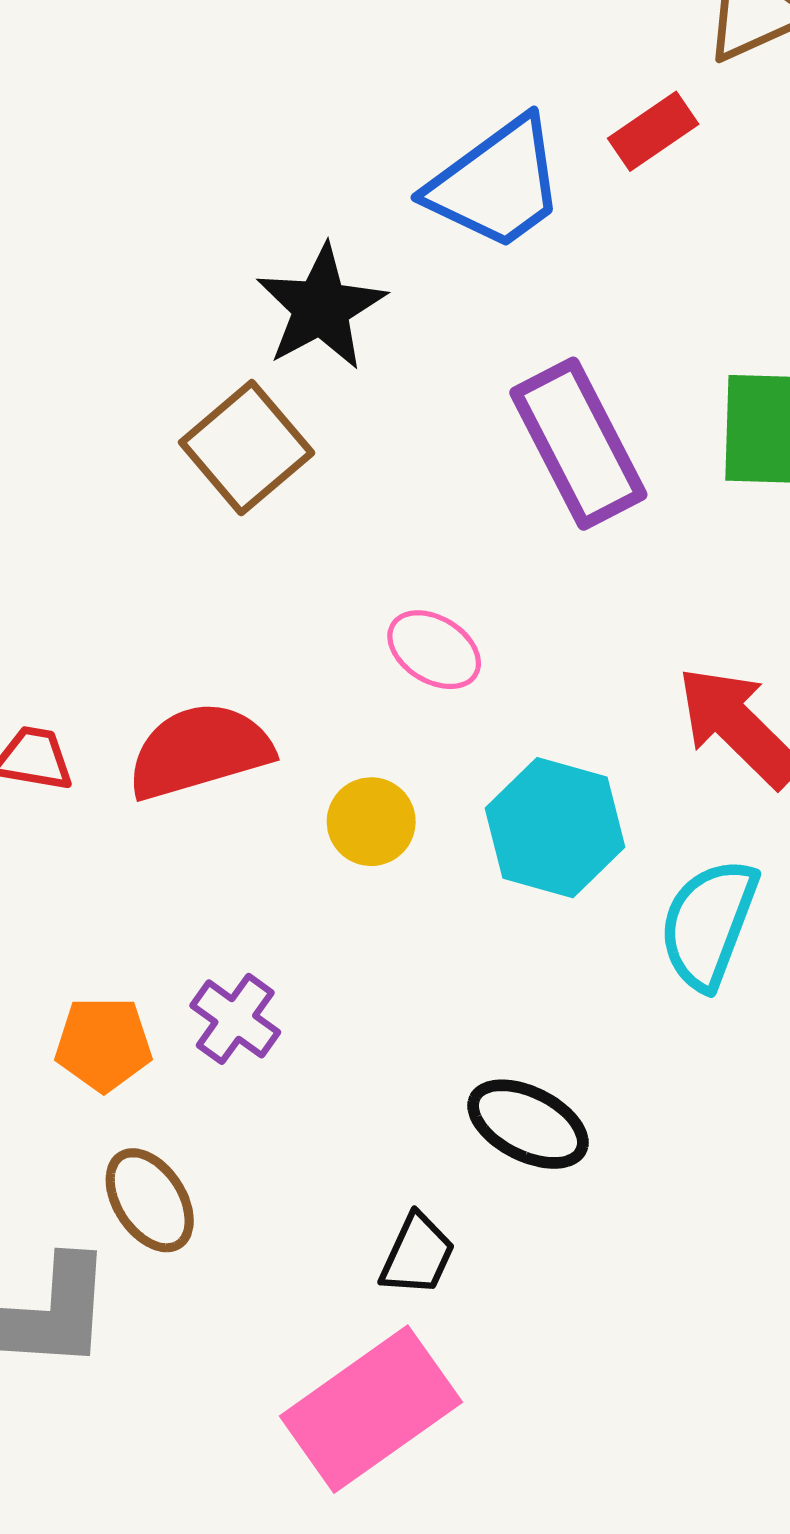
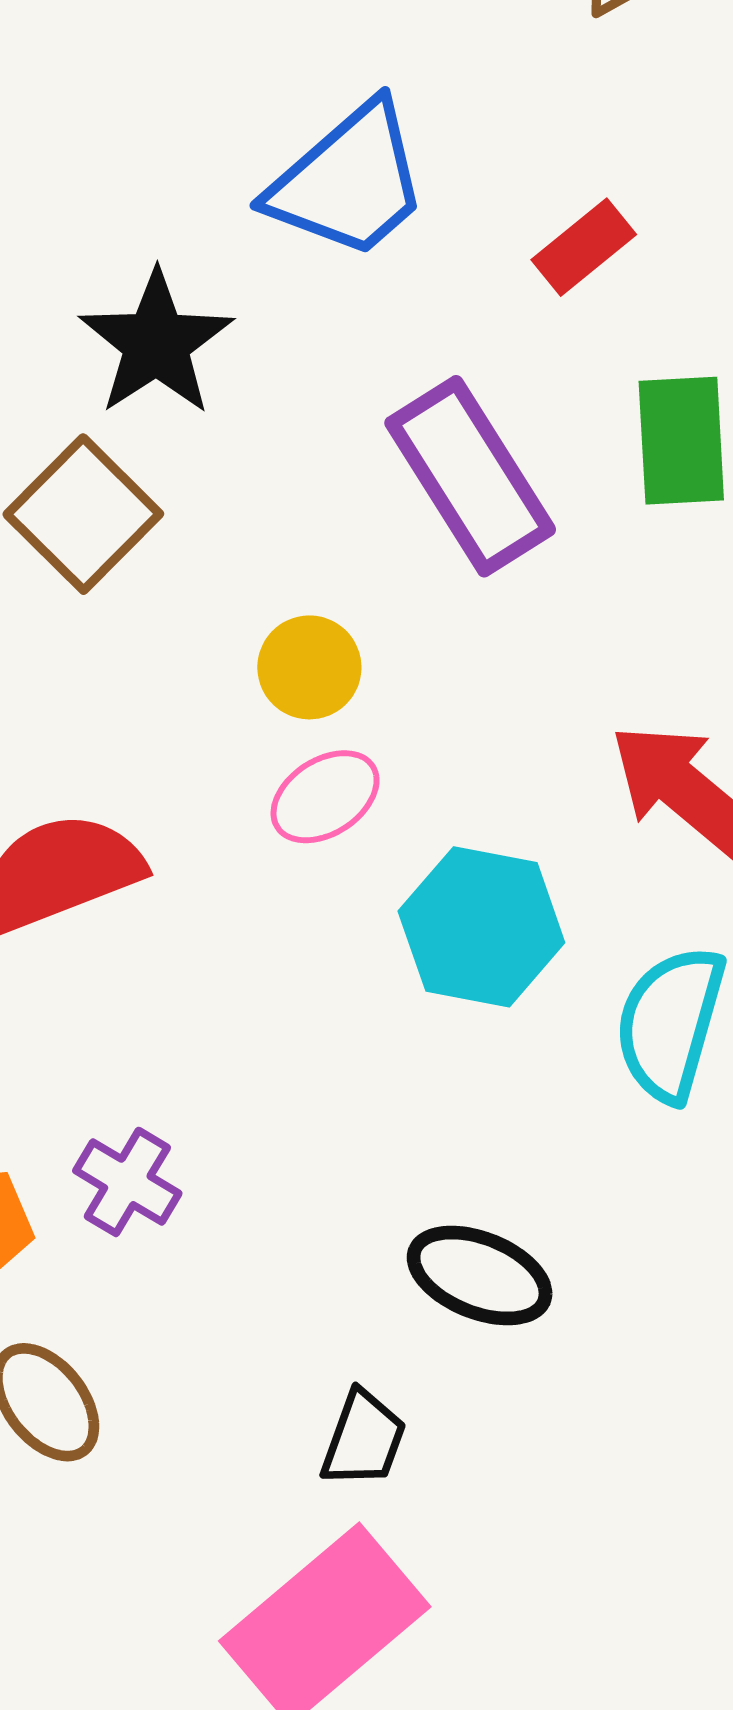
red rectangle: (653, 131) -> (584, 247), moved
pink ellipse: (434, 650) -> (325, 797), moved, turned -60
yellow circle: (371, 822) -> (309, 667), moved

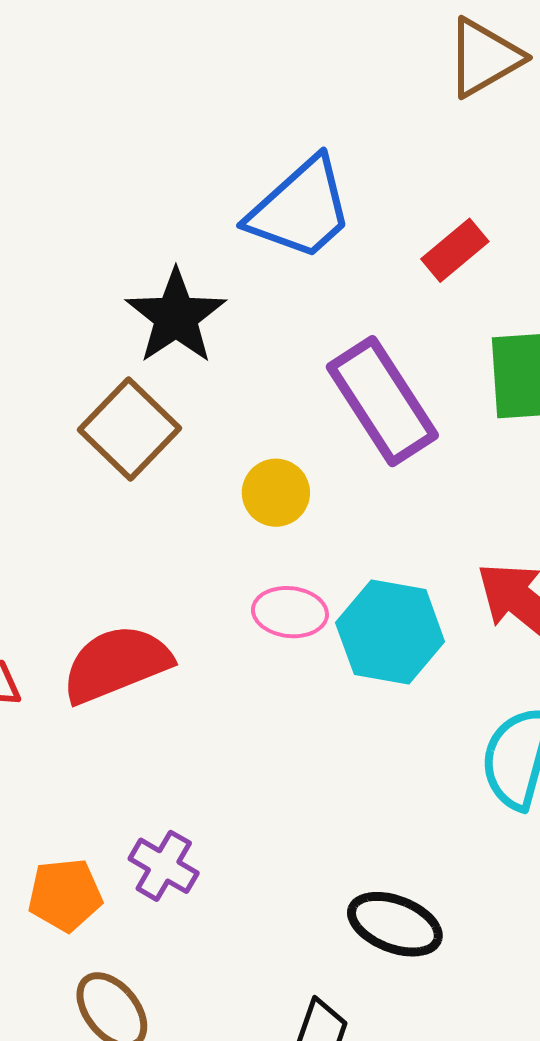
yellow circle: (309, 667) -> (276, 493), moved
pink ellipse: (325, 797) -> (290, 612), turned 40
cyan hexagon: (481, 927) -> (390, 632), moved

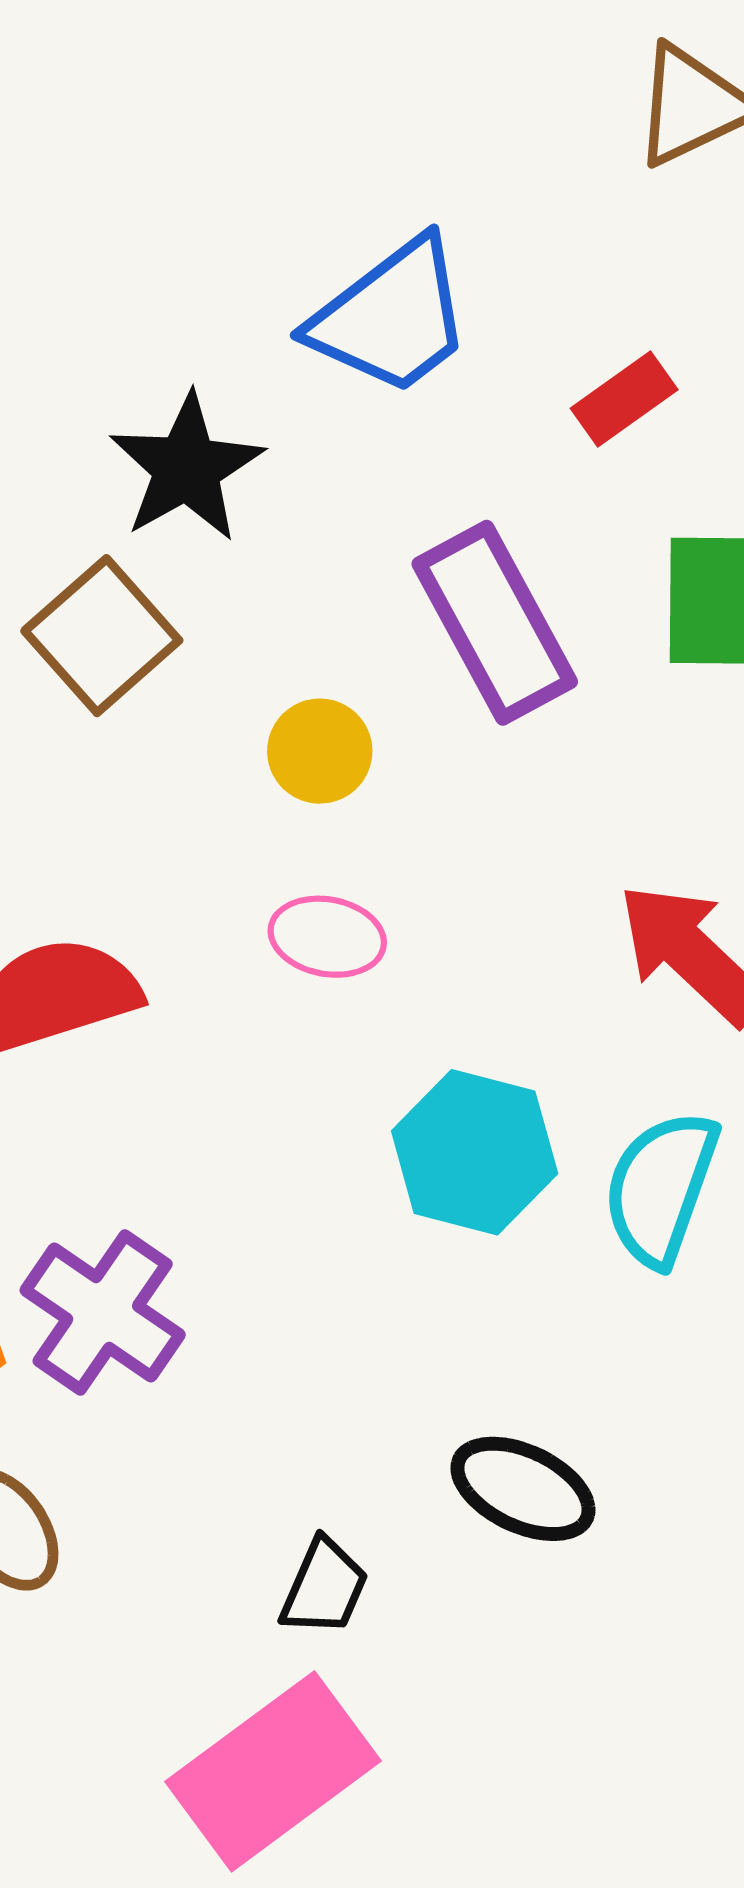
cyan hexagon: (390, 632) -> (475, 1152), moved
purple cross: (164, 866) -> (103, 1313), size x1.5
black ellipse: (395, 924) -> (523, 1489), moved

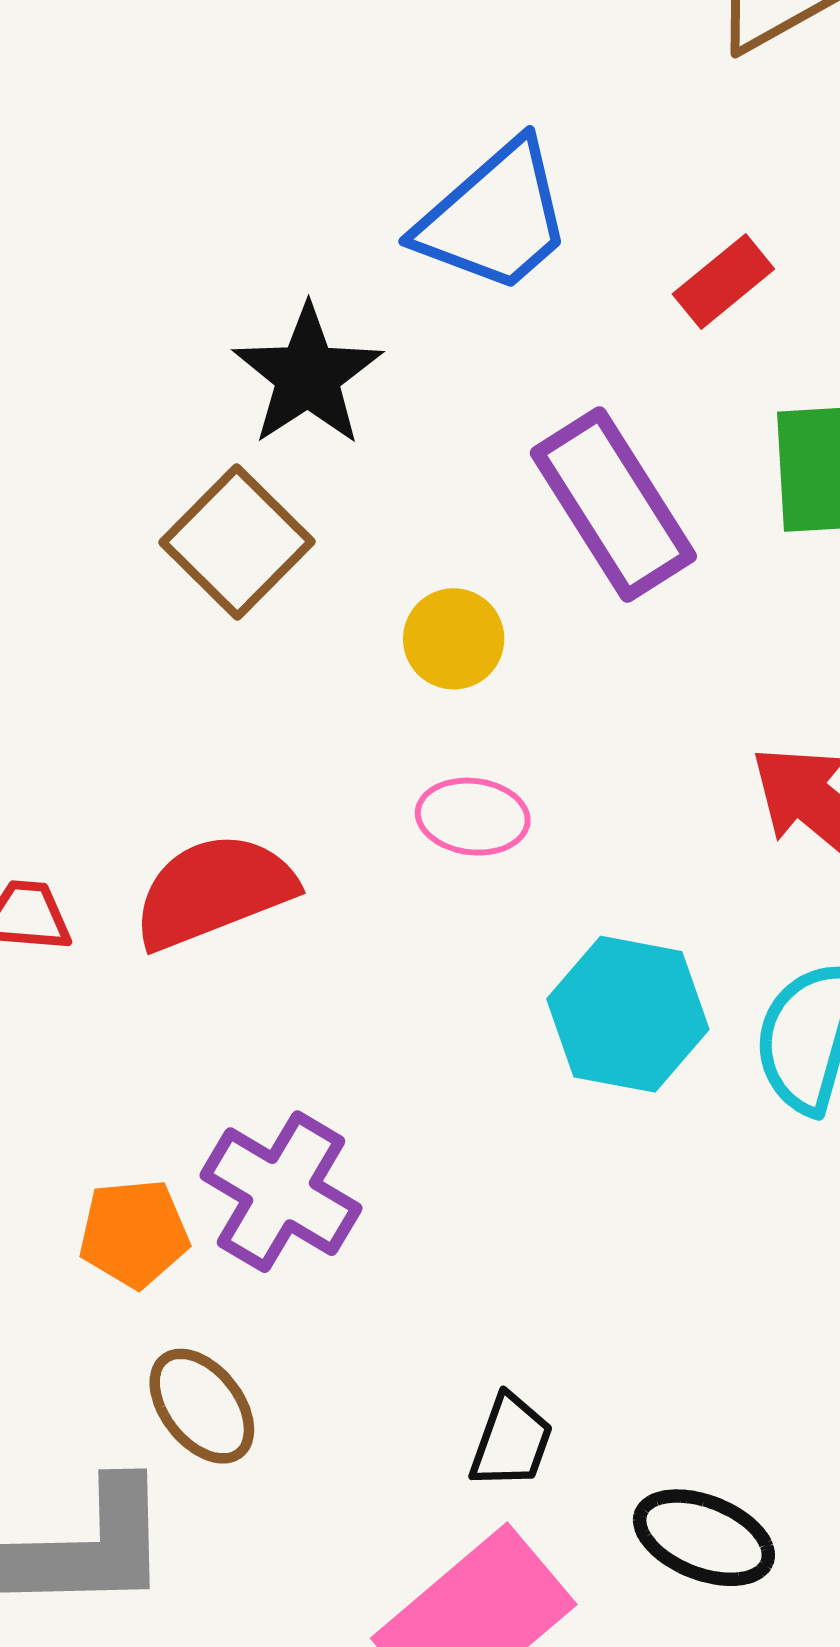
black ellipse: (523, 1489) -> (704, 1538), moved

